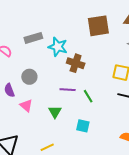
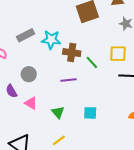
green line: (88, 96) -> (92, 62), moved
green triangle: (55, 112) -> (58, 112), moved

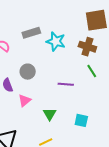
brown cross: (72, 53) -> (87, 47), moved
pink triangle: (31, 103) -> (25, 100), turned 40

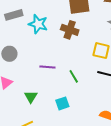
green line: (92, 71) -> (74, 76), moved
cyan square: (81, 120) -> (62, 103), turned -32

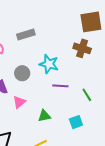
cyan star: (38, 24) -> (49, 64), moved
green triangle: (31, 97) -> (44, 116), turned 48

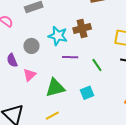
brown cross: (82, 48) -> (82, 29), moved, turned -30
green triangle: (44, 116) -> (55, 88), size x1.5

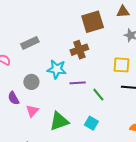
brown cross: (82, 29) -> (79, 50), moved
purple line: (70, 57) -> (78, 83), moved
cyan square: (87, 93) -> (91, 123), turned -32

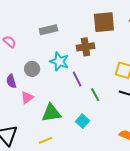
gray rectangle: (30, 43) -> (48, 30), moved
purple line: (78, 83) -> (77, 79), turned 56

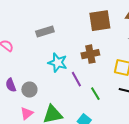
brown cross: (85, 47) -> (90, 54), moved
gray circle: (32, 69) -> (29, 90), moved
pink triangle: (27, 98) -> (27, 113), moved

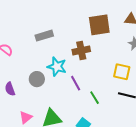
brown cross: (90, 54) -> (81, 50), moved
gray circle: (29, 90) -> (37, 79), moved

